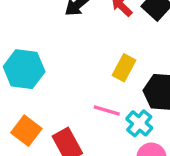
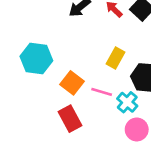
orange square: (26, 131) -> (72, 83), moved

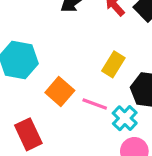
red rectangle: (70, 119) -> (28, 134), moved

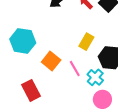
pink line: (95, 104) -> (75, 69), turned 42

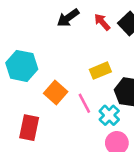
yellow rectangle: (86, 42) -> (100, 71), turned 35
red rectangle: (31, 90) -> (29, 128), turned 36

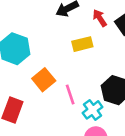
yellow rectangle: (100, 71) -> (82, 44), moved

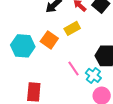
orange square: (44, 80) -> (49, 40), moved

